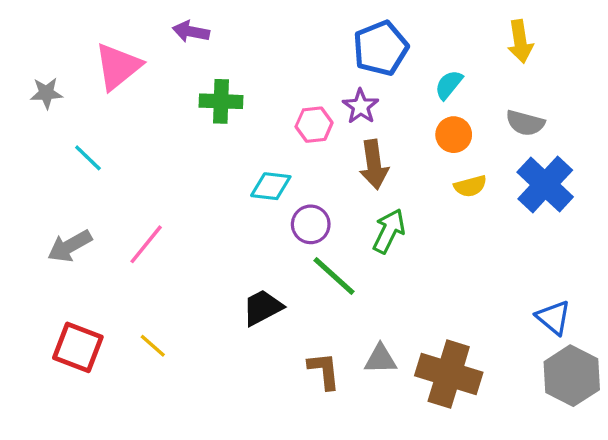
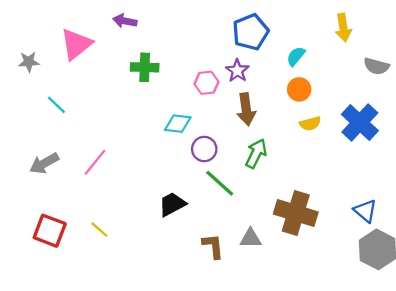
gray semicircle: (525, 123) -> (376, 66), moved
brown cross: (449, 374) -> (296, 213), moved

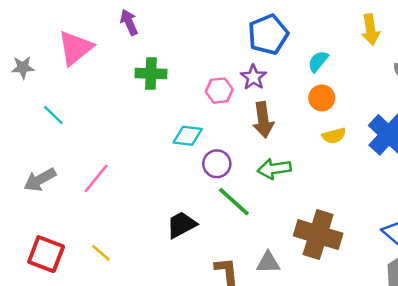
purple arrow: (125, 21) -> (129, 22), turned 55
green arrow: (256, 153) -> (274, 169), turned -124

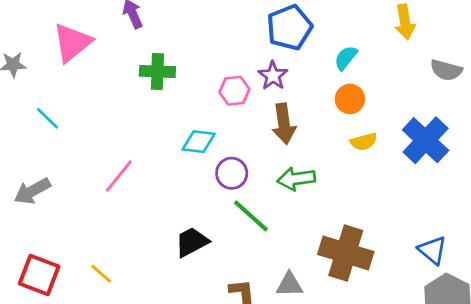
pink line: (96, 178) -> (119, 176), moved

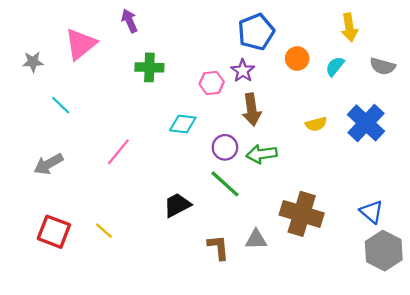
cyan semicircle: (346, 58) -> (335, 66), moved
orange circle: (350, 99) -> (297, 59), moved
purple circle: (232, 173) -> (225, 147), moved

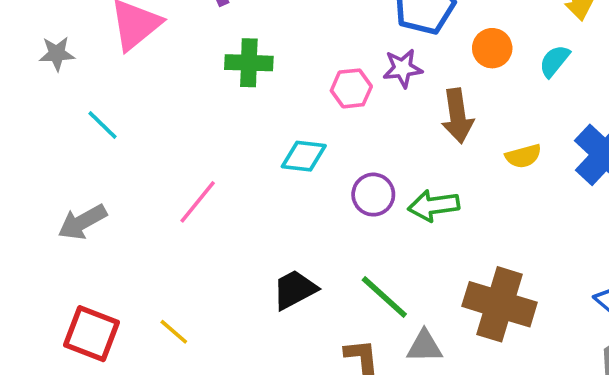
purple star: (243, 71) -> (403, 68), turned 30
brown arrow: (252, 110) -> (457, 116), moved
green line: (225, 184) -> (384, 297), moved

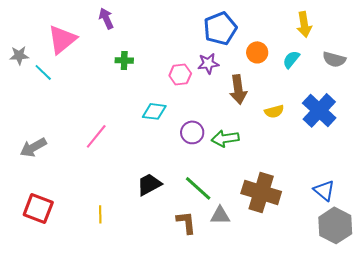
green cross: (249, 63) -> (124, 60), size x0.7
cyan line: (102, 125) -> (43, 72), moved
yellow line: (174, 332) -> (100, 214), moved, turned 48

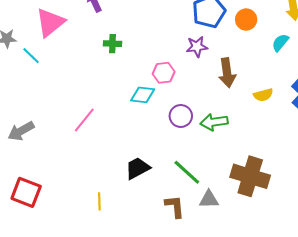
orange circle: (257, 52) -> (246, 20), moved
pink hexagon: (180, 74) -> (164, 73), moved
yellow line: (100, 214) -> (99, 201), moved

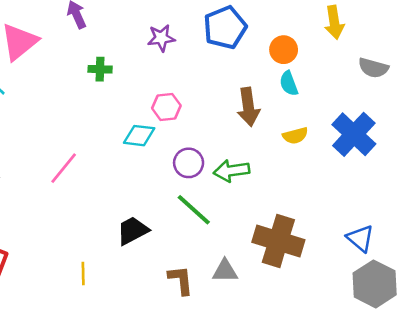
orange circle: (246, 20) -> (284, 50), moved
cyan semicircle: (280, 43) -> (289, 83), moved, turned -60
purple star: (197, 47) -> (161, 38), moved
green line: (187, 172) -> (194, 210), moved

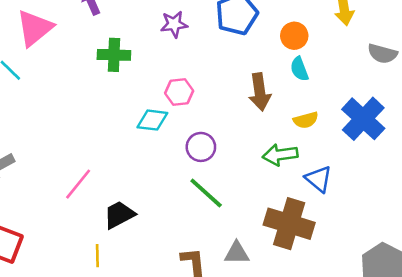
green cross: (100, 69) -> (114, 55), size x1.4
pink line: (64, 168) -> (78, 184), moved
green arrow: (231, 171) -> (280, 155), moved
black trapezoid: (133, 231) -> (119, 215), moved
blue triangle: (360, 238) -> (319, 179), moved

